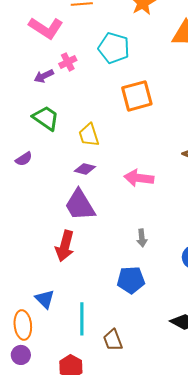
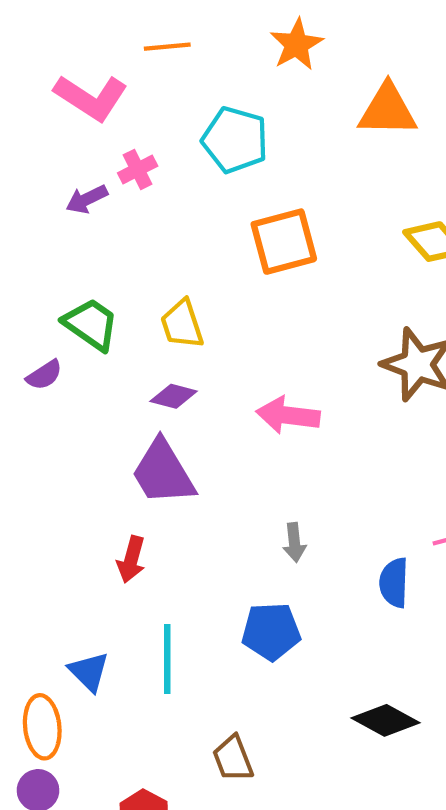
green trapezoid: (46, 118) -> (91, 324), moved
red arrow: (65, 246) -> (131, 559), size x0.7
cyan line: (82, 319) -> (167, 659), moved

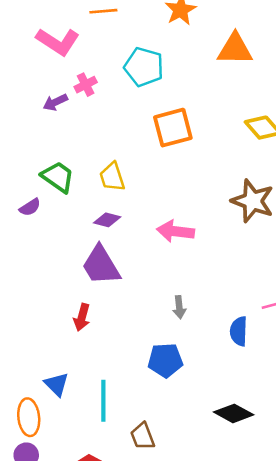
cyan line: (167, 659) -> (103, 401), moved

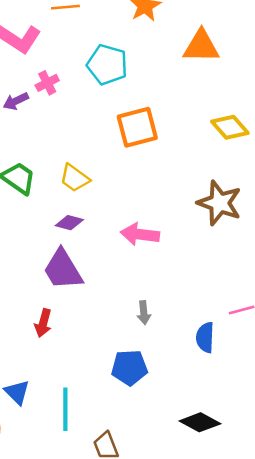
yellow trapezoid: (112, 177) -> (75, 178), turned -36

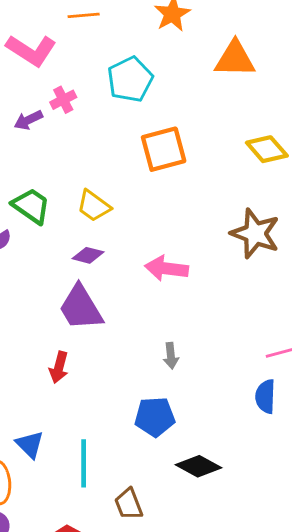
cyan pentagon: (107, 65) -> (130, 79), turned 30
blue semicircle: (205, 337) -> (265, 396), moved
black diamond: (200, 422) -> (198, 466), moved

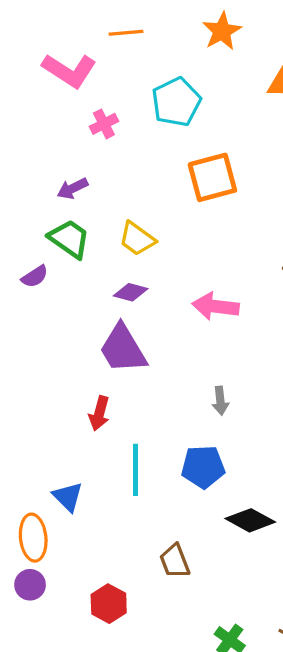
purple arrow: (28, 120) -> (72, 188), moved
cyan line: (84, 463) -> (135, 470), moved

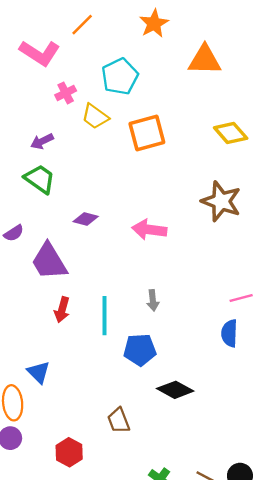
orange line: (126, 33) -> (82, 25), turned -40
yellow trapezoid: (137, 239) -> (95, 117), moved
purple semicircle: (35, 277) -> (14, 233), moved
purple trapezoid: (123, 349) -> (49, 261), moved
cyan line: (135, 470) -> (104, 316), moved

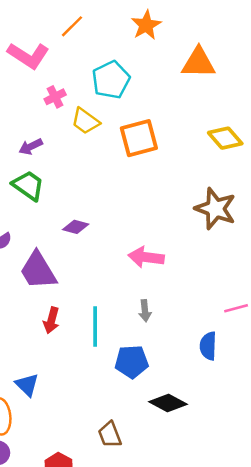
pink arrow: (149, 230) -> (146, 257), moved
blue semicircle: (229, 333) -> (208, 346), moved

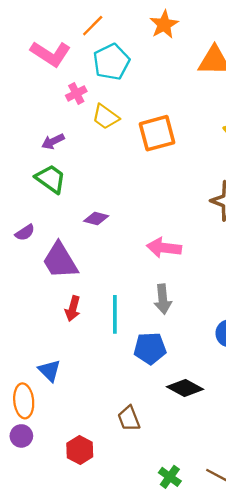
cyan pentagon: (111, 80) -> (111, 62), moved
gray arrow: (145, 311) -> (163, 299), size x1.4

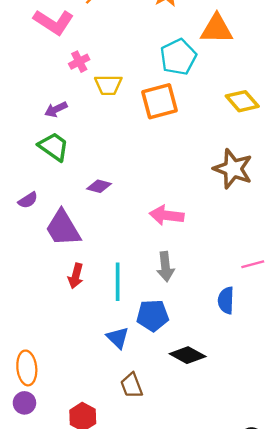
cyan pentagon: (111, 62) -> (178, 57), moved
yellow trapezoid: (106, 117) -> (108, 85), turned -36
blue triangle: (49, 370) -> (118, 338), moved

